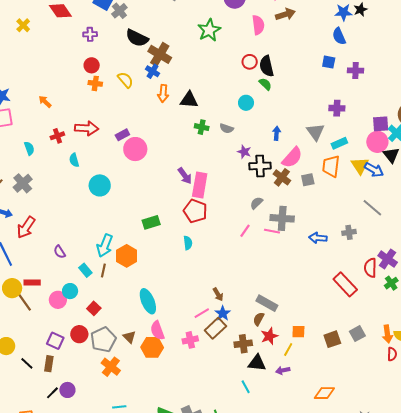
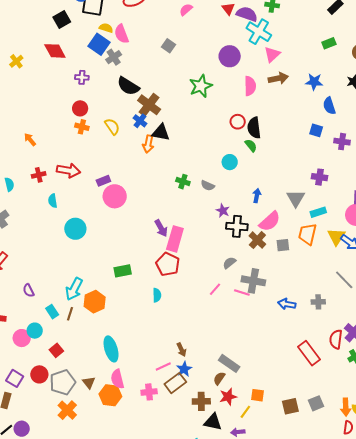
blue star: (343, 12) -> (314, 82), moved
black triangle: (189, 100) -> (161, 132), moved

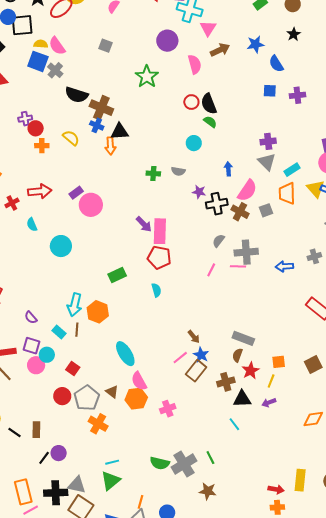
purple cross: (82, 77) -> (25, 119), moved
purple cross: (320, 177) -> (268, 141), moved
purple square: (15, 378) -> (31, 346), moved
pink cross: (149, 392) -> (168, 409), moved

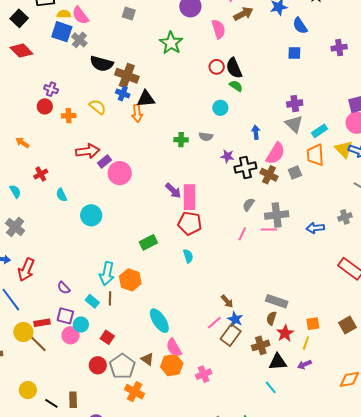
purple cross: (297, 95) -> (339, 48), moved
purple cross: (25, 119) -> (51, 89), turned 32
red circle: (36, 128) -> (45, 106), moved
red arrow: (40, 191) -> (88, 151), moved

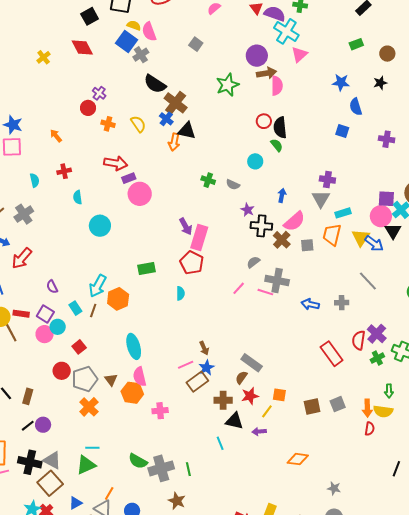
brown arrow: (243, 14) -> (266, 73), moved

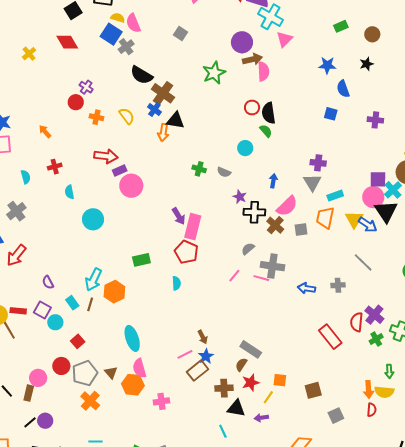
black triangle: (393, 231) -> (386, 211), size x1.4
pink circle: (45, 334) -> (38, 378), moved
gray square: (338, 404) -> (336, 416), moved

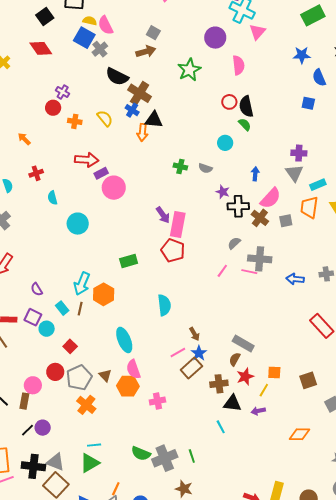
green rectangle: (341, 26) -> (313, 15), size x1.6
brown arrow: (252, 59) -> (146, 51), moved
cyan semicircle: (176, 283) -> (164, 305), moved, size x1.5

